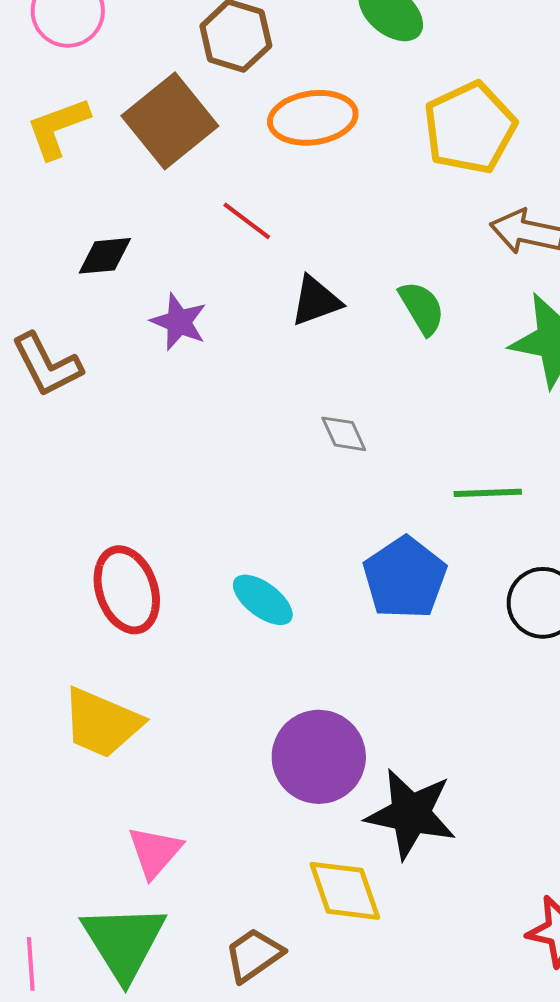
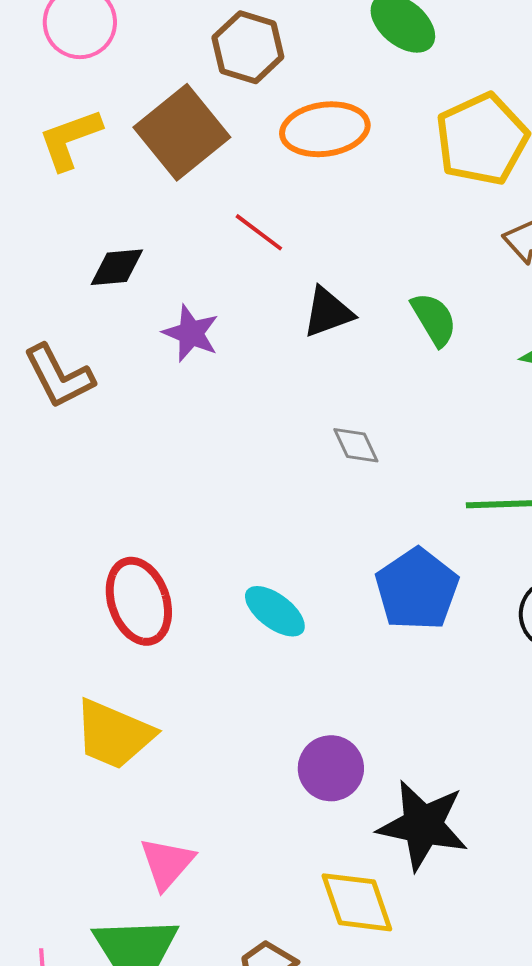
purple circle: (319, 757) -> (331, 768), size x0.7

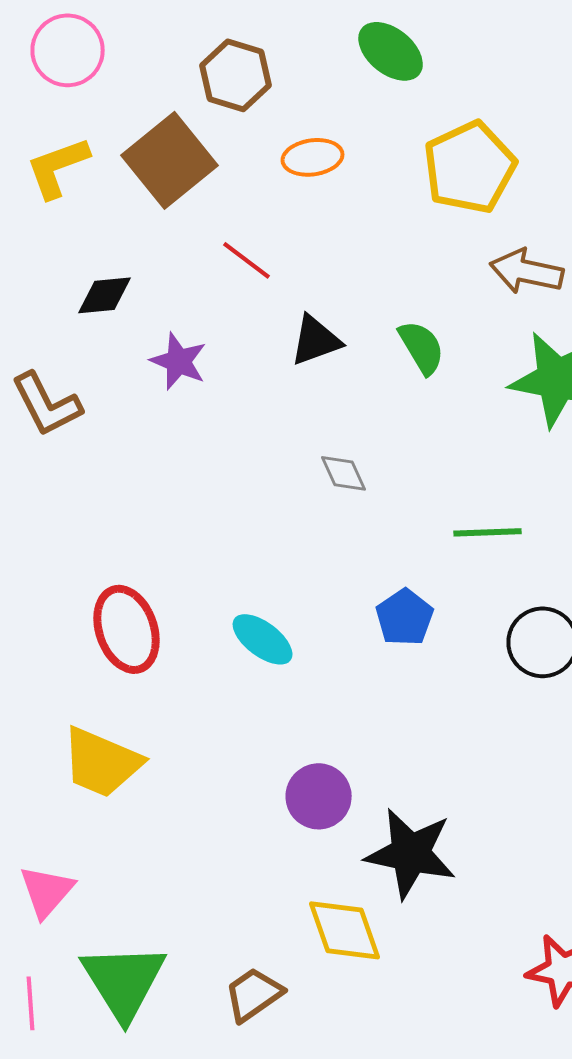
orange ellipse: (325, 129) -> (313, 157), size x0.7
blue pentagon: (417, 589) -> (405, 617), size x0.7
pink triangle: (167, 863) -> (47, 891), moved

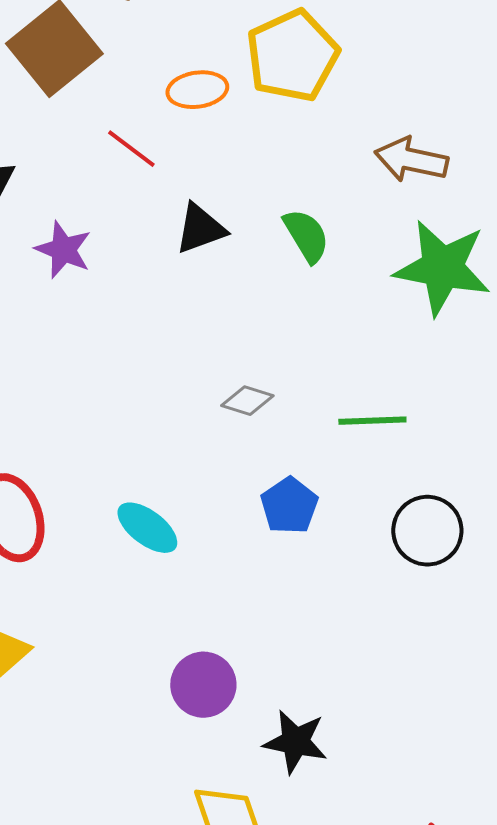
orange ellipse: (313, 157) -> (197, 90), moved
yellow pentagon: (470, 167) -> (292, 56), moved
gray diamond: (344, 473) -> (247, 401), moved, turned -48
black star: (411, 853) -> (295, 742), size x0.7

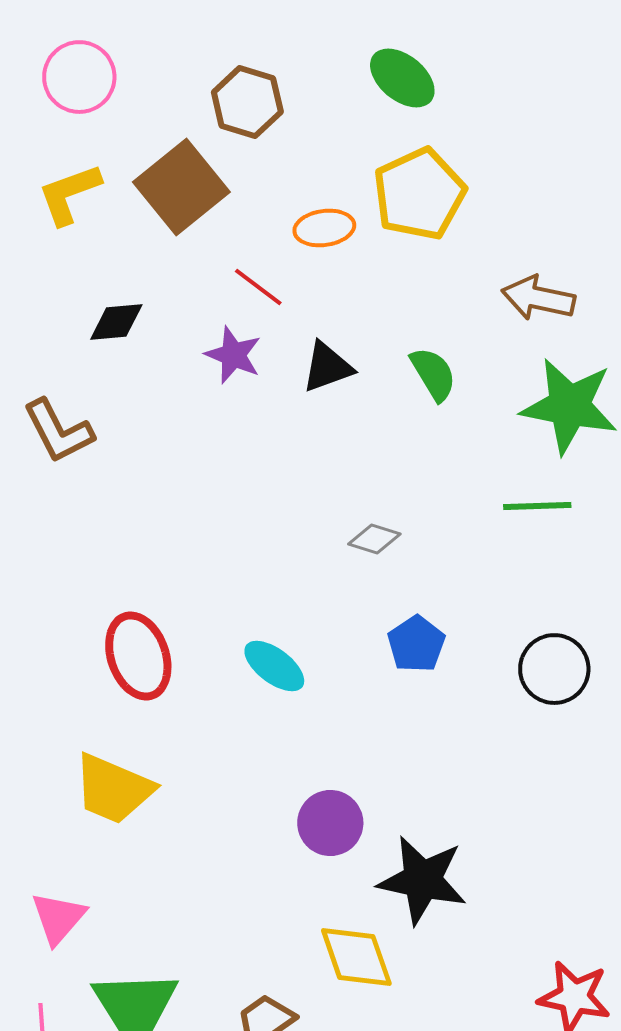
purple star: (63, 250) -> (233, 355), moved
green line: (372, 421) -> (537, 506), moved
black star: (295, 742) -> (422, 880), size x1.4

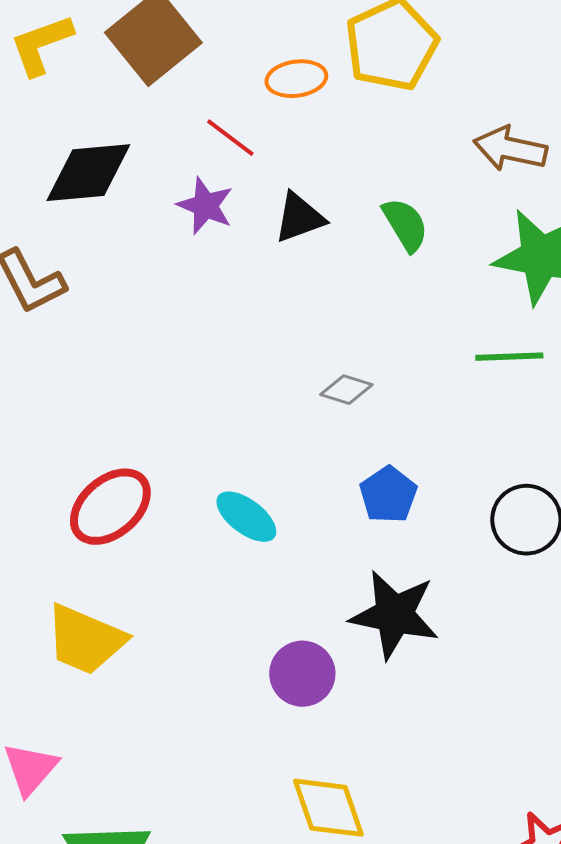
black diamond: (116, 322) -> (88, 173), size x1.6
red ellipse: (138, 656) -> (110, 507), turned 68
black star: (422, 880) -> (394, 615), moved

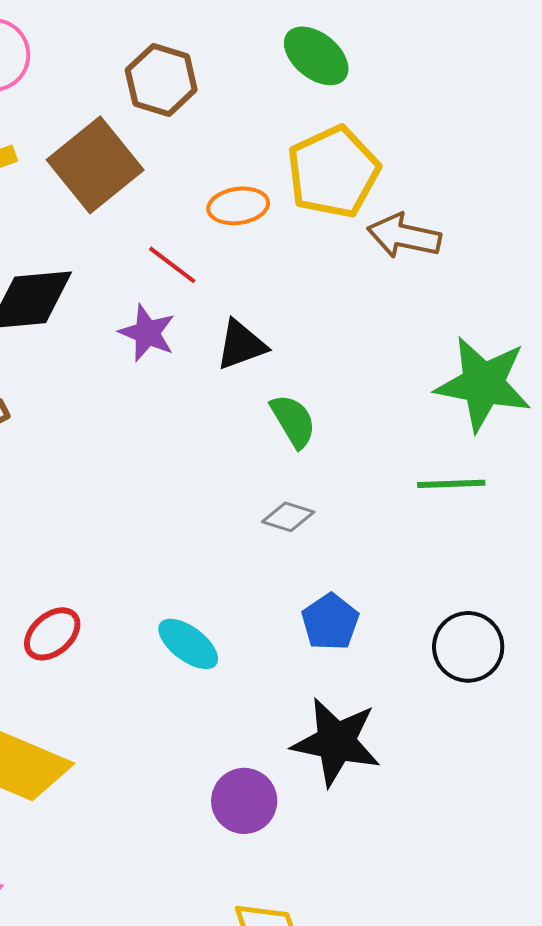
brown arrow: (510, 149) -> (404, 236), moved
green semicircle: (405, 225) -> (293, 421), moved
red ellipse: (110, 507) -> (52, 634), size x0.7

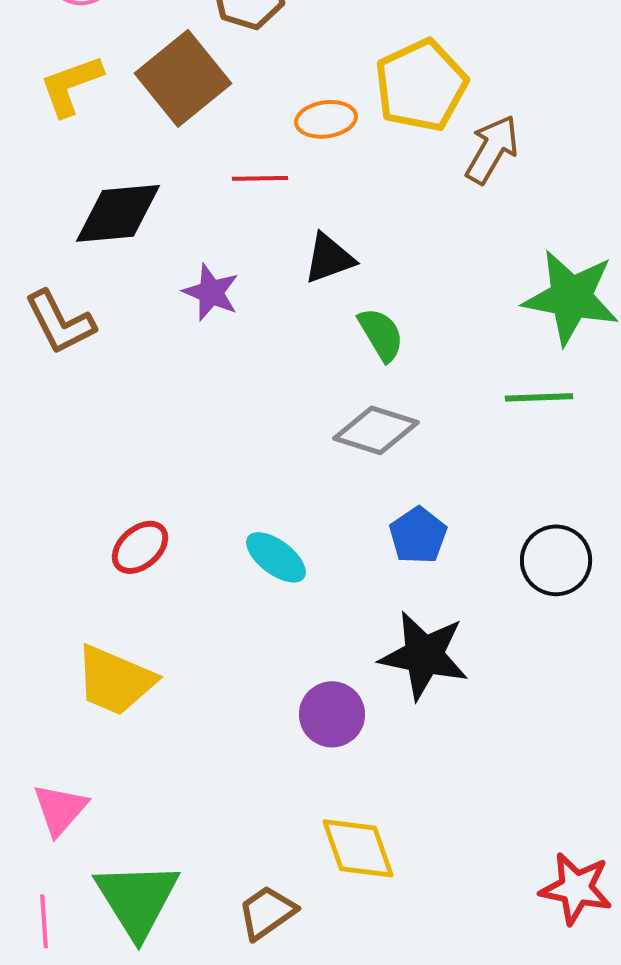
brown arrow: (404, 236) -> (492, 149), turned 108
red line: (172, 265) -> (260, 178), turned -38
purple star: (147, 333) -> (211, 292), moved
gray diamond: (288, 517) -> (376, 430), size x1.6

